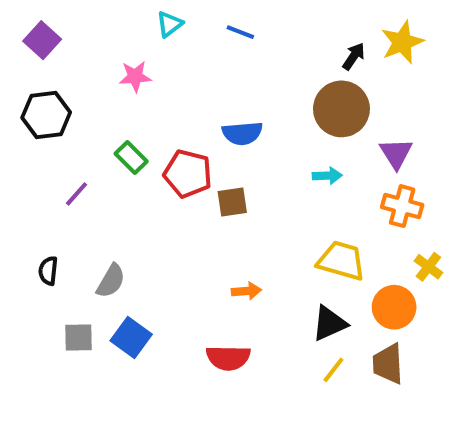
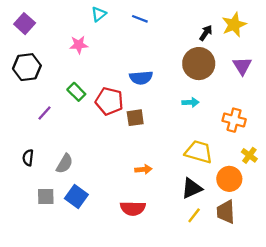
purple triangle: (396, 153) -> (242, 66), moved

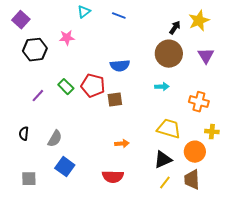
black hexagon: (27, 67) -> (35, 50), moved
green rectangle: (76, 92) -> (66, 87), moved
yellow cross: (249, 155) -> (212, 132), turned -32
gray square: (46, 197) -> (29, 179), moved

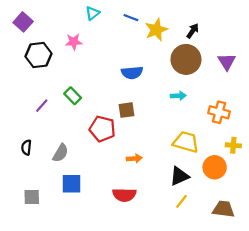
yellow star: (199, 21) -> (156, 30), moved
red pentagon: (93, 86) -> (102, 129), moved
blue square: (65, 167) -> (71, 184), turned -36
brown trapezoid: (192, 180) -> (223, 209), moved, turned 100

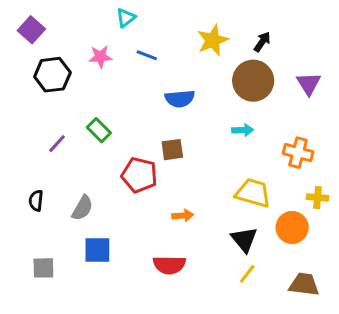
blue line: (131, 18) -> (147, 55), moved
black triangle: (179, 176) -> (244, 239), turned -45

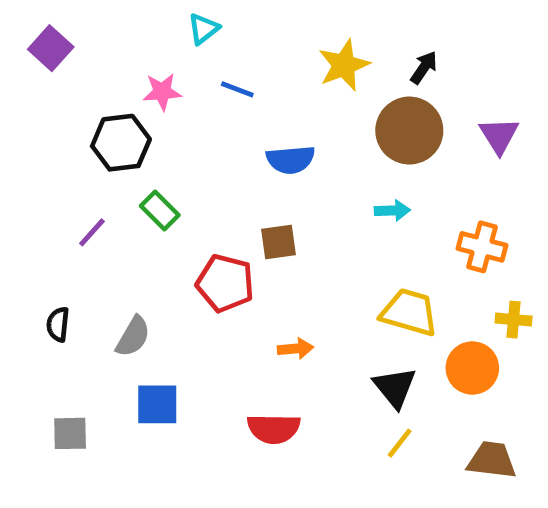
black hexagon: (52, 75) -> (121, 143), moved

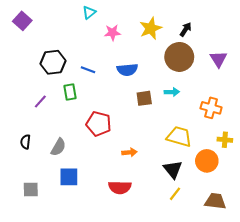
blue line: (237, 89) -> (88, 70), moved
pink star: (162, 92) -> (112, 33), moved
green rectangle: (160, 211) -> (70, 92), turned 35
brown square: (278, 242) -> (144, 98), moved

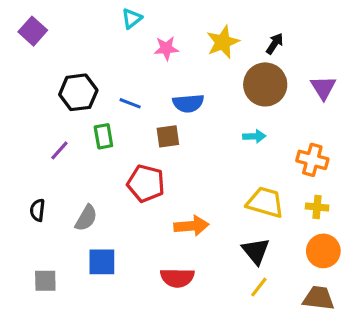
brown square: (144, 98) -> (168, 136), moved
yellow cross: (225, 140) -> (317, 207), moved
orange arrow: (129, 152) -> (191, 226), size x1.5
orange circle: (207, 161) -> (323, 251), moved

